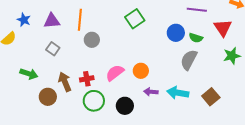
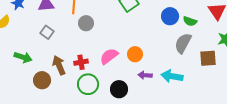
brown square: (211, 97) -> (208, 58), moved, turned 36

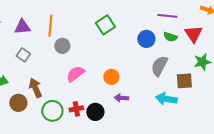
green semicircle: (190, 21) -> (170, 37), moved
pink semicircle: (109, 56) -> (75, 74), moved
red cross: (81, 62) -> (76, 109), moved
cyan arrow: (172, 76) -> (166, 99), moved
green circle: (88, 84) -> (52, 111), moved

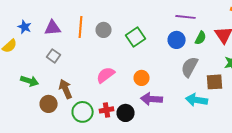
purple line: (167, 16) -> (186, 17), moved
green square: (105, 25) -> (136, 37), moved
green semicircle: (170, 37) -> (201, 38), turned -80
gray circle: (62, 46) -> (104, 30), moved
purple arrow: (121, 98) -> (152, 99), size x1.5

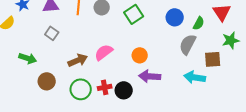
green semicircle: (201, 38) -> (199, 23), moved
brown arrow: (66, 89) -> (78, 60), moved, turned 90

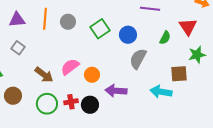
blue circle: (175, 17) -> (128, 35), moved
gray semicircle: (188, 44) -> (138, 59), moved
orange circle: (140, 55) -> (92, 75), moved
brown arrow: (78, 60) -> (44, 75), turned 60

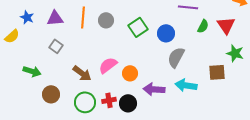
green semicircle: (165, 38) -> (203, 26), moved
green star: (197, 55) -> (235, 53), turned 30
cyan arrow: (161, 92) -> (186, 85), moved

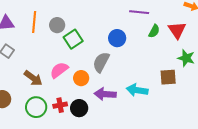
green square: (138, 27) -> (73, 39), moved
gray semicircle: (176, 57) -> (101, 62), moved

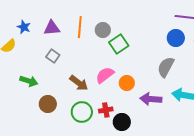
blue circle: (117, 38) -> (176, 38), moved
gray semicircle: (101, 62) -> (166, 67), moved
black circle: (79, 108) -> (122, 122), moved

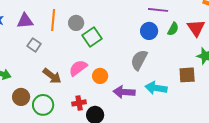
gray square: (53, 56) -> (34, 45), moved
green circle: (82, 112) -> (43, 105), moved

